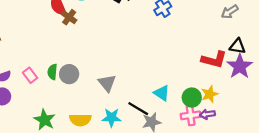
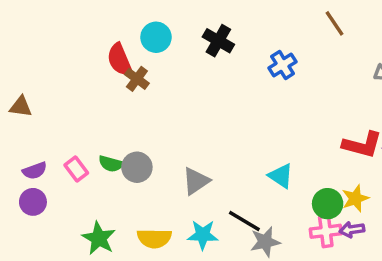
green semicircle: (52, 72) -> (111, 164), turned -80
gray triangle: (107, 83) -> (196, 181), turned 36
cyan triangle: (162, 93) -> (281, 176), moved

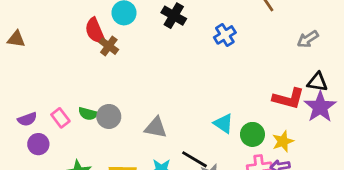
brown triangle: (21, 107) -> (16, 39), moved
gray triangle: (196, 181) -> (156, 128), turned 45
purple circle: (33, 202) -> (38, 144), moved
green circle: (328, 204) -> (252, 134), moved

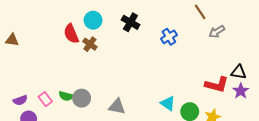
gray arrow: (308, 39) -> (217, 32), moved
brown cross: (109, 46) -> (90, 44), moved
purple star: (320, 107) -> (241, 91), size x0.7

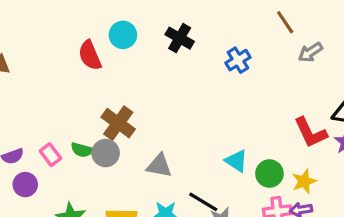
brown cross: (90, 44) -> (118, 123), moved, size x1.5
red L-shape: (217, 85) -> (310, 133), turned 50

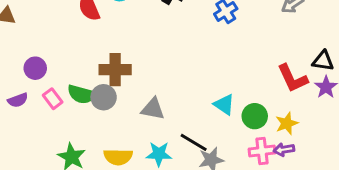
brown cross: (118, 123) -> (115, 70), turned -36
green semicircle: (82, 150) -> (82, 94), size x1.4
purple circle: (25, 185) -> (35, 68), moved

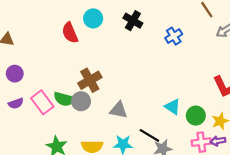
purple circle: (35, 68) -> (15, 74), moved
brown cross: (115, 70) -> (90, 80), turned -30
pink rectangle: (53, 99) -> (42, 102), size x1.5

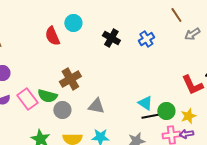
black cross: (133, 21) -> (111, 38), moved
gray circle: (81, 101) -> (62, 110), moved
black line: (149, 135) -> (151, 116), moved, turned -42

